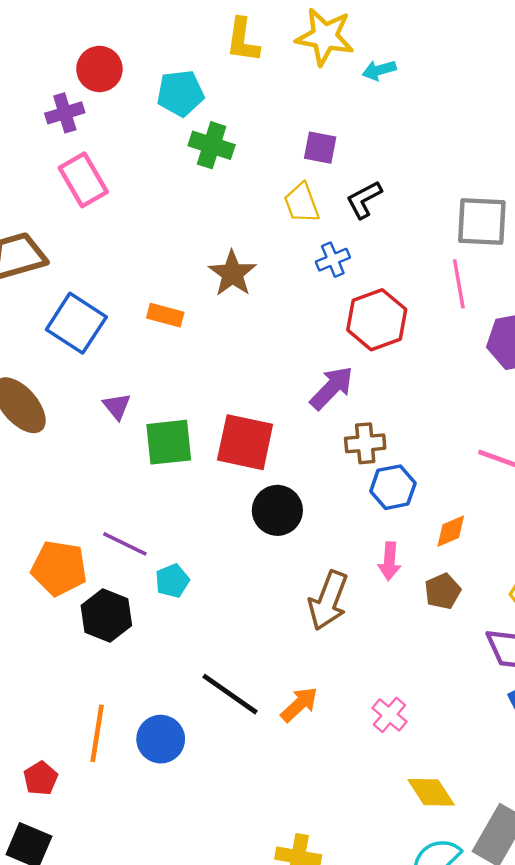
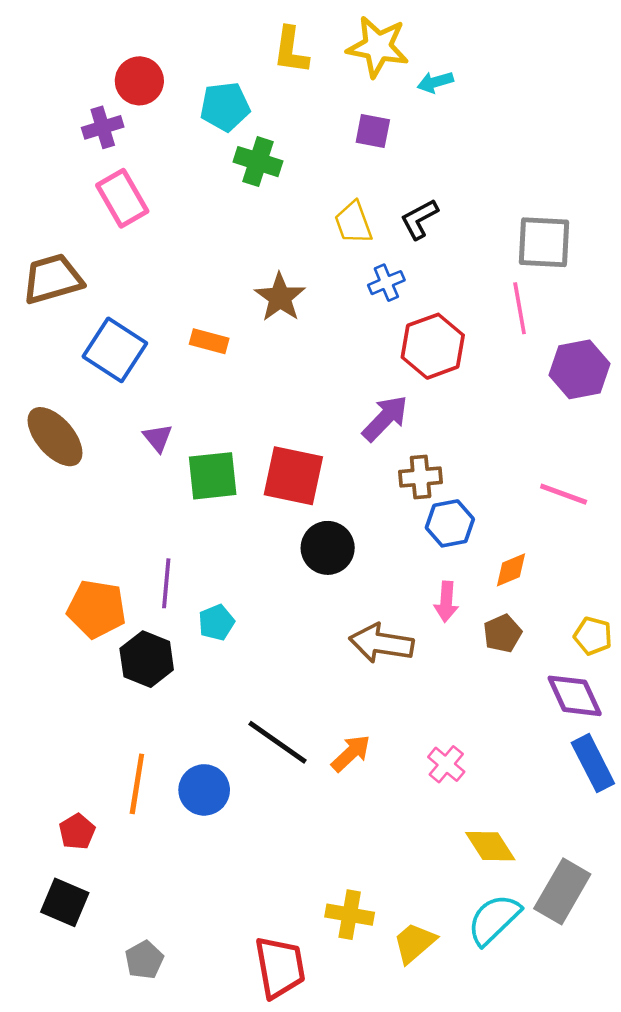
purple square: (320, 148) -> (373, 131), moved
purple line: (125, 544) -> (166, 583), turned 69
brown arrow: (328, 600) -> (381, 643), turned 78

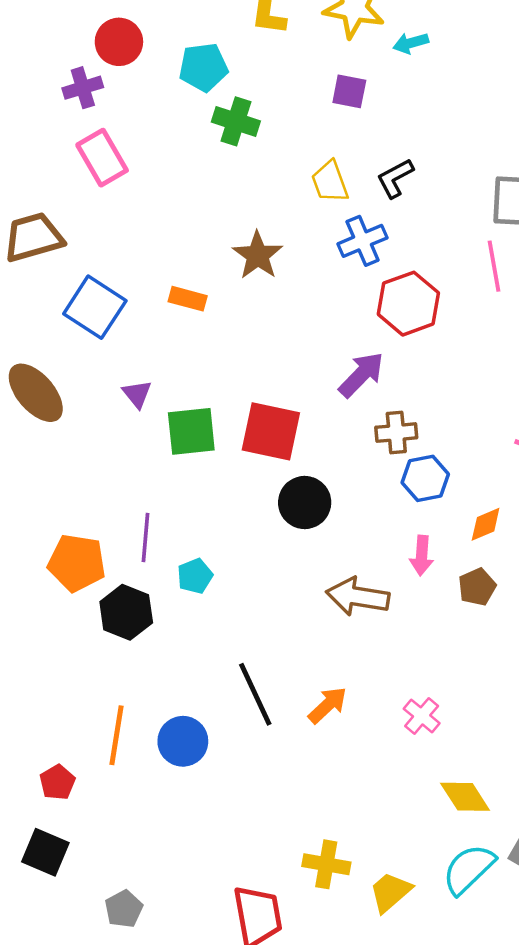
blue cross: (386, 283) -> (363, 241), size x1.4
black line: (278, 742) -> (255, 694), turned 30

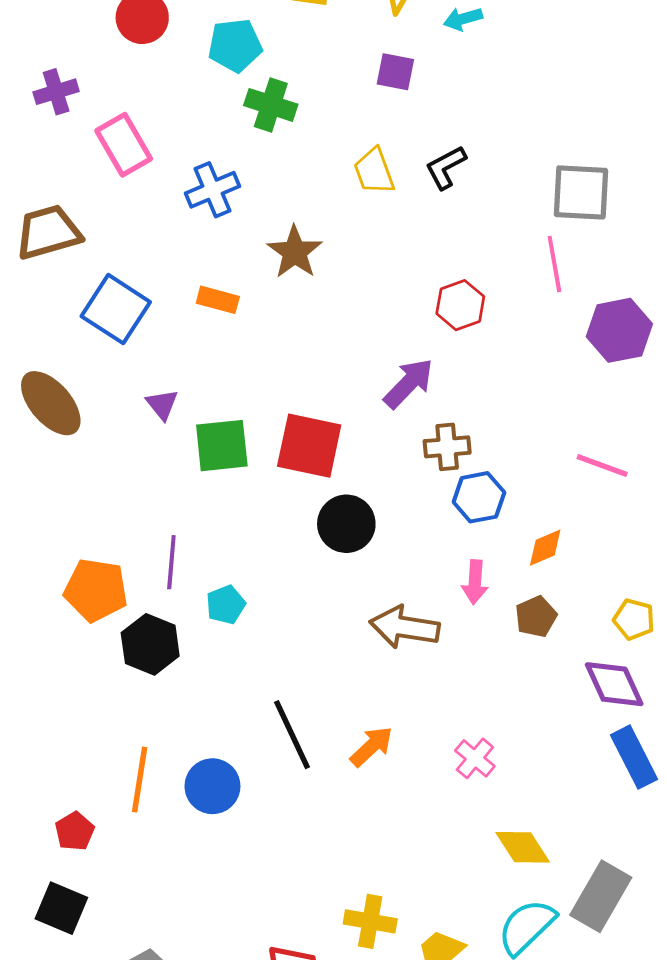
purple cross: (83, 88) -> (56, 92), moved
blue cross: (363, 241) -> (212, 190), moved
red hexagon: (408, 304) -> (460, 305), size x0.7

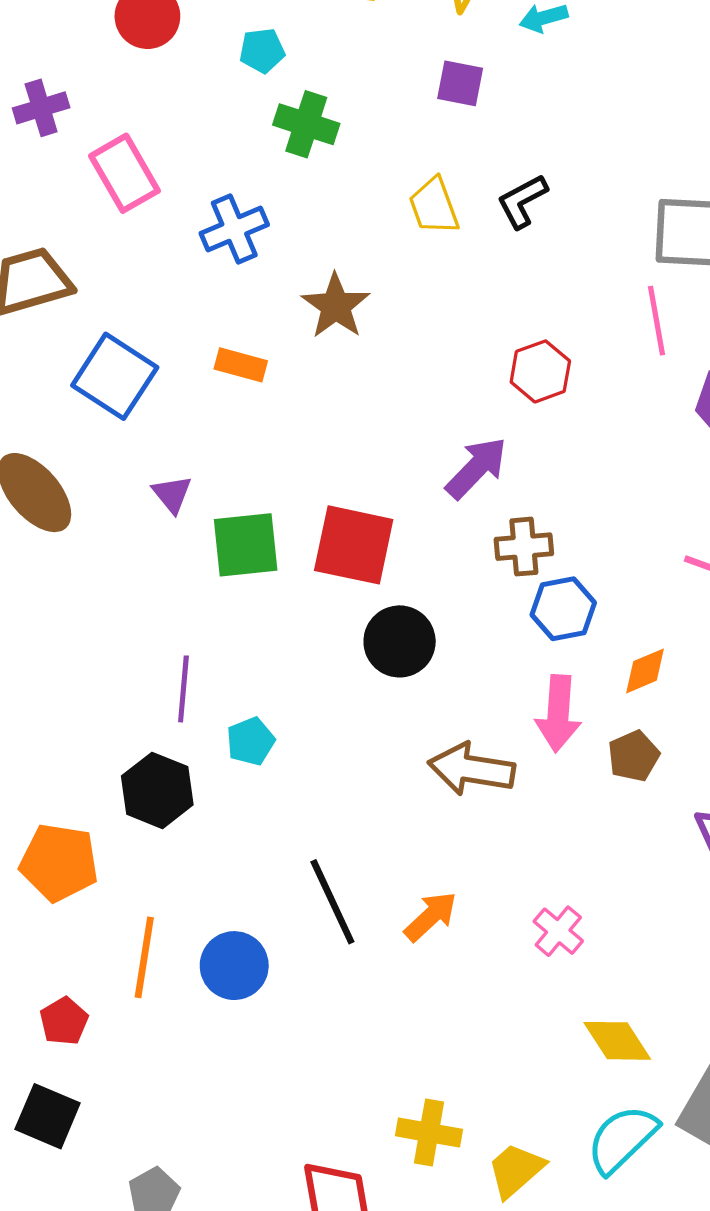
cyan pentagon: (235, 45) -> (262, 51), size x0.7
pink arrow: (475, 582) -> (558, 713), size x1.4
orange pentagon: (96, 590) -> (59, 862), moved

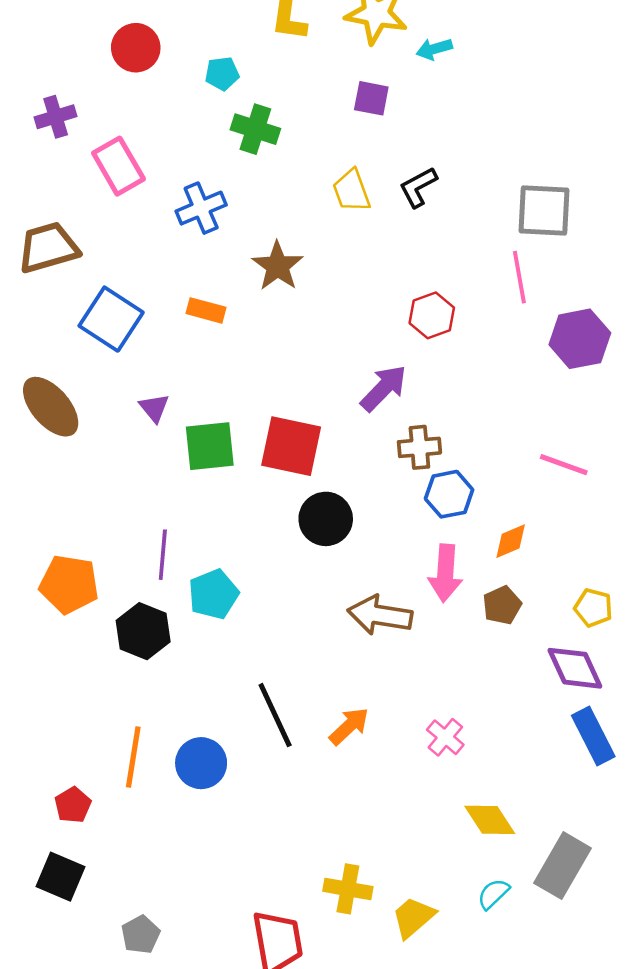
cyan pentagon: (251, 741) -> (213, 594), size x1.4
orange pentagon: (59, 862) -> (69, 584), moved
cyan semicircle: (622, 1139) -> (493, 894), size x0.6

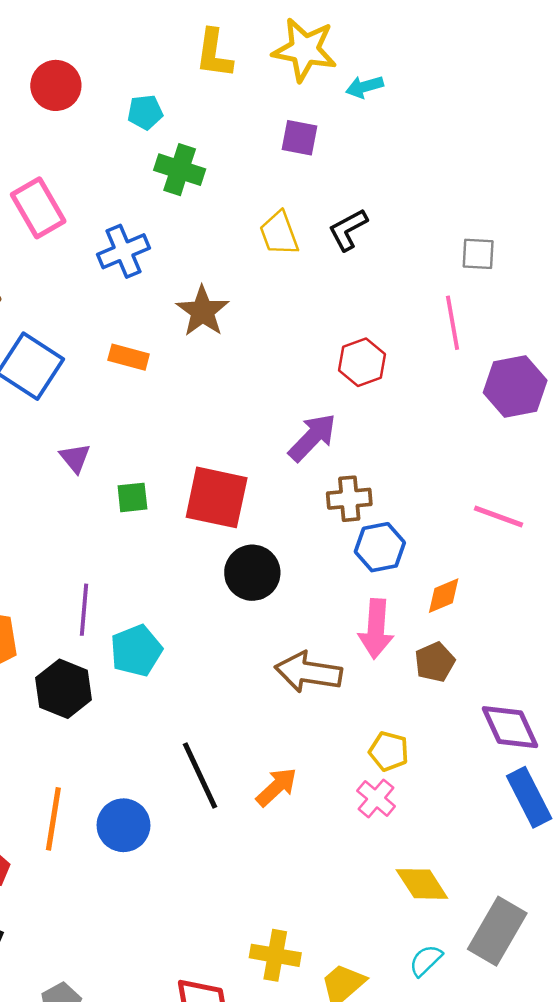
gray square: (544, 211) -> (478, 254), size x0.6
green square: (210, 446) -> (132, 497), size x0.6
yellow pentagon: (593, 608) -> (389, 751), moved

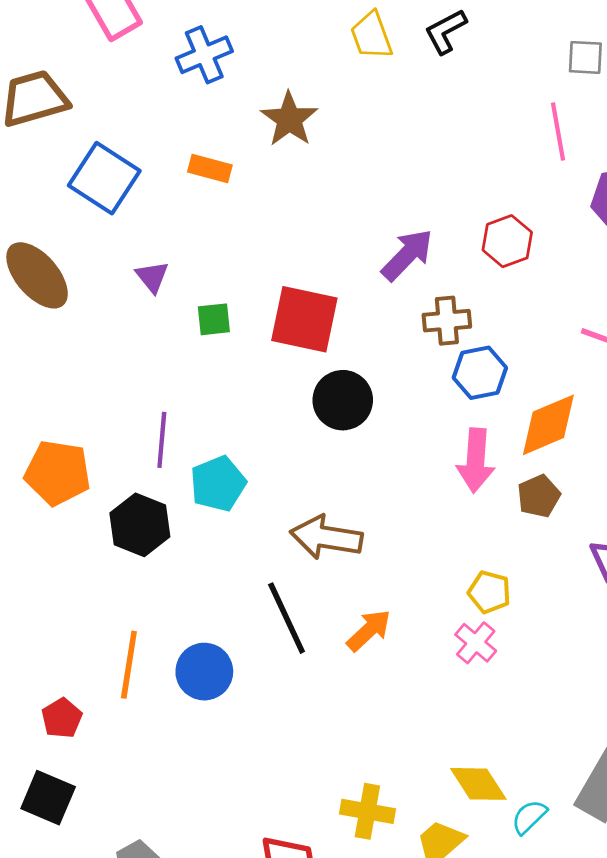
red hexagon: (362, 362) -> (507, 241), moved
orange diamond: (444, 596) -> (548, 425), size x1.6
brown arrow: (308, 672) -> (326, 537), moved
yellow diamond: (422, 884) -> (478, 784), moved

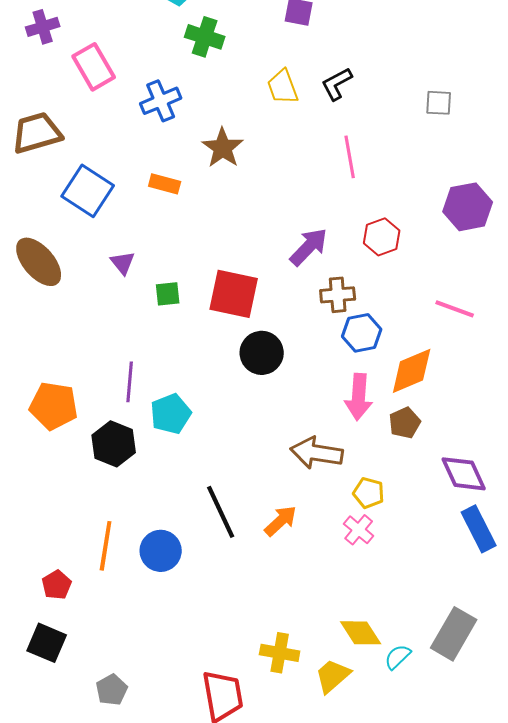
pink line: (558, 131) -> (350, 157), moved
brown arrow: (326, 537) -> (317, 453), moved

